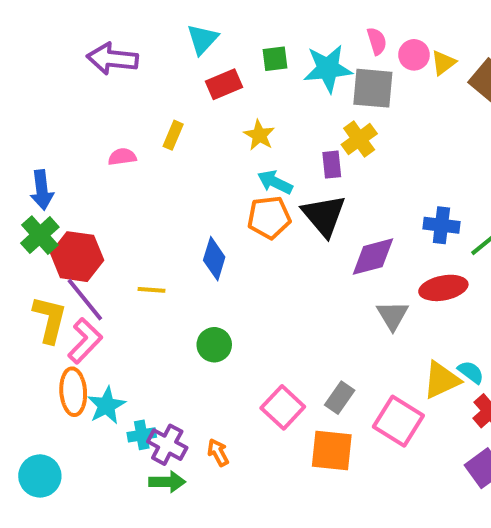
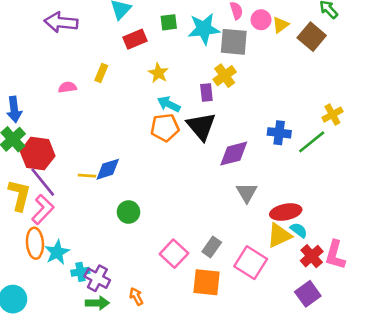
blue diamond: (214, 259) -> (108, 169), moved, turned 56
red ellipse: (443, 288) -> (286, 212), moved
orange arrow: (218, 452) -> (136, 296), moved

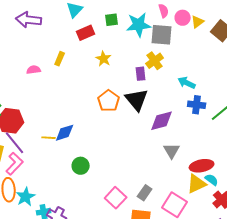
cyan arrow: (169, 104) -> (187, 83), moved
orange pentagon: (165, 128) -> (109, 101), turned -30

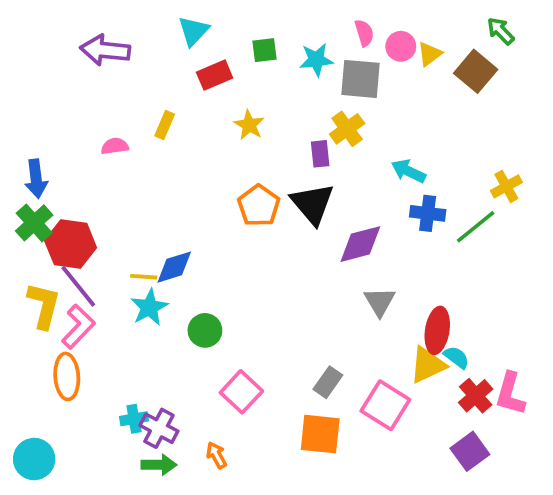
cyan star: (139, 25) -> (316, 60), size x0.7
red ellipse: (202, 166) -> (437, 330), turned -70
cyan star: (26, 197) -> (149, 307), moved
pink square: (116, 198) -> (241, 392), moved

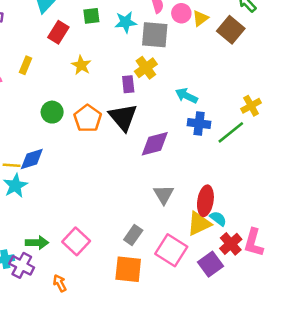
red rectangle: (215, 75) -> (58, 32), turned -35
gray triangle: (380, 302) -> (164, 194), moved
green circle: (205, 330) -> (52, 112), moved
purple square: (470, 451) -> (211, 264), moved
green arrow: (159, 465) -> (37, 243), moved

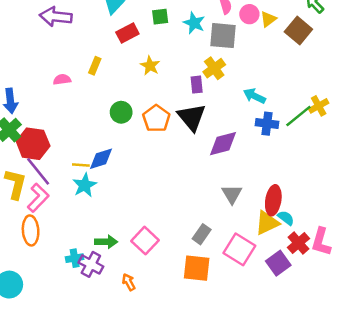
cyan star: (126, 22) -> (194, 23), turned 30
red rectangle: (58, 32) -> (127, 33), turned 30
green line: (231, 132) -> (298, 116), moved

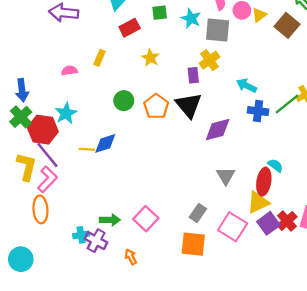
cyan star: (85, 185) -> (66, 113), moved
cyan semicircle: (286, 218) -> (275, 165), moved
purple square: (278, 263) -> (268, 223), moved

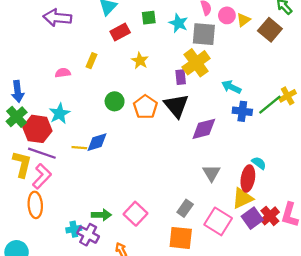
yellow cross: (209, 60) -> (196, 63), size x1.4
purple line: (47, 155) -> (42, 153), turned -32

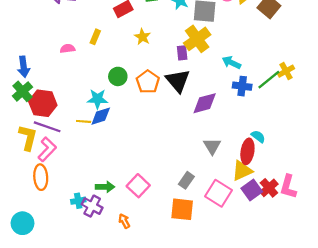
cyan star: (59, 113) -> (97, 99), moved, turned 30

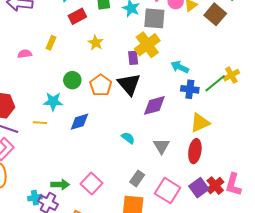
blue diamond: (101, 116) -> (79, 122), moved
cyan semicircle: (258, 136) -> (128, 138), moved
yellow triangle: (242, 171) -> (200, 123), moved

